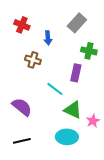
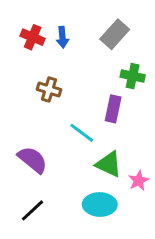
blue arrow: (48, 38) -> (62, 37), moved
black line: (22, 141) -> (33, 210), turned -30

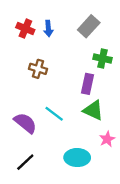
cyan line: (82, 133) -> (54, 114), moved
green triangle: (109, 164) -> (93, 110), moved

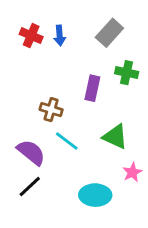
brown cross: (38, 69) -> (51, 110), moved
purple rectangle: (88, 84) -> (92, 88), moved
black line: (25, 162) -> (30, 187), moved

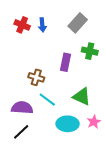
purple semicircle: (31, 152) -> (22, 108), turned -35
cyan ellipse: (95, 195) -> (68, 124), moved

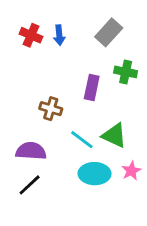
cyan line: (47, 100) -> (82, 140), moved

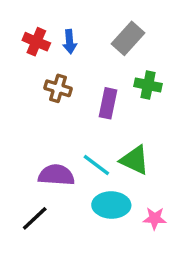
brown cross: (51, 109) -> (58, 88), moved
purple semicircle: (31, 151) -> (56, 175), moved
pink star: (131, 171) -> (155, 218), moved, turned 30

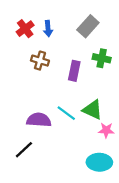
red cross: (36, 42) -> (25, 29), turned 30
cyan ellipse: (111, 205) -> (99, 162), moved
pink star: (155, 218) -> (106, 130), moved

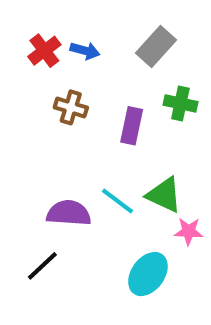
blue arrow: (48, 29) -> (85, 51), turned -70
cyan ellipse: (99, 162) -> (148, 274), moved, turned -55

